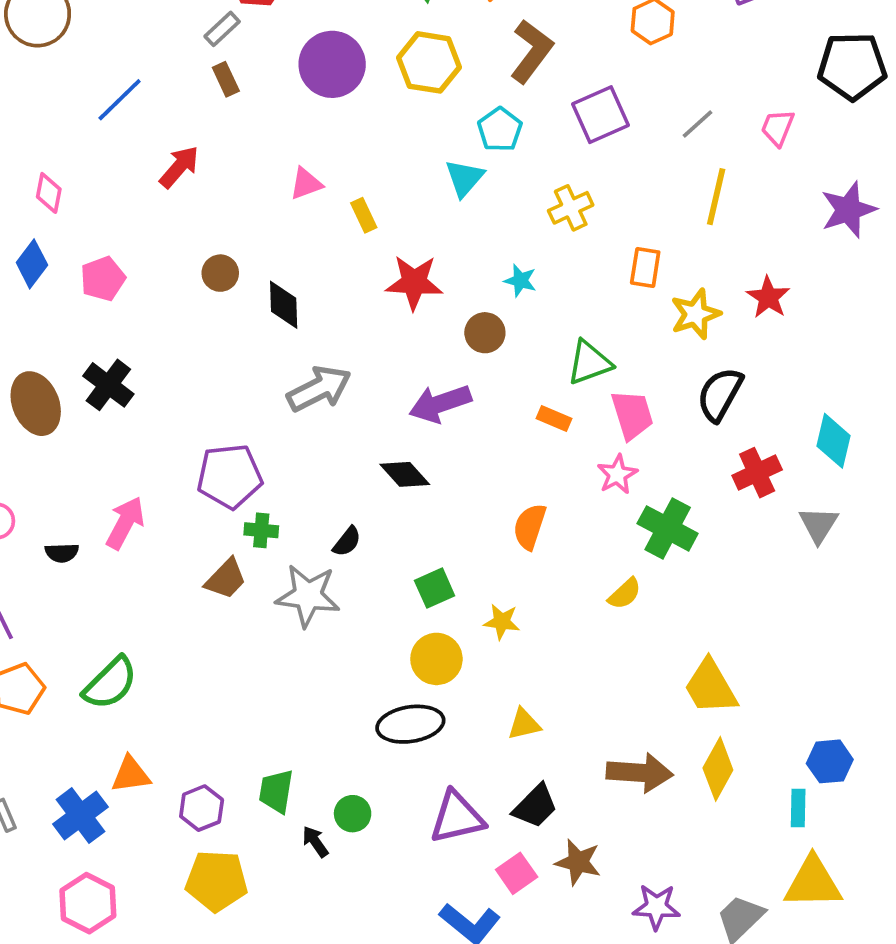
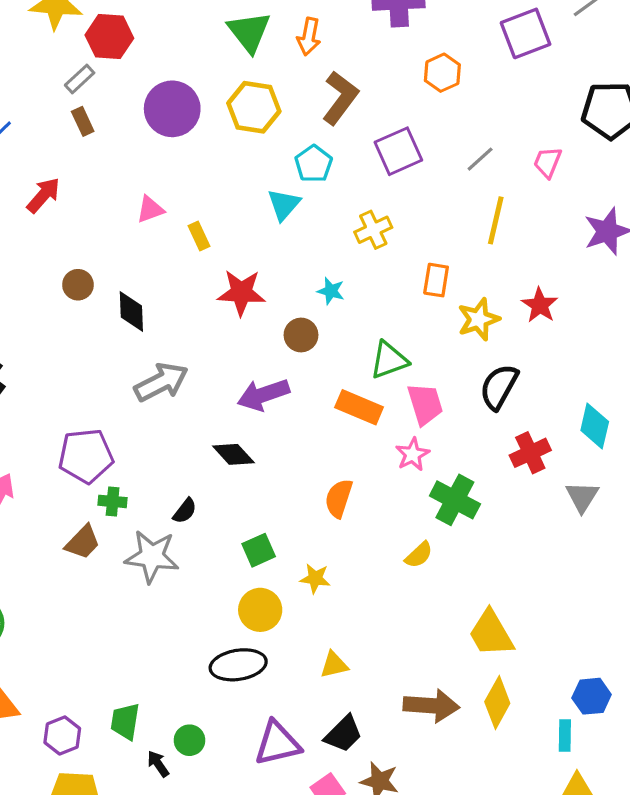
orange rectangle: (554, 418) -> (359, 407), size x1.6

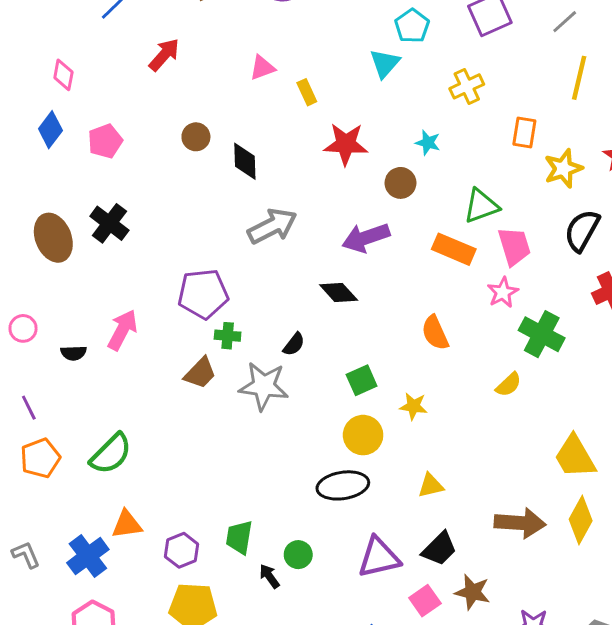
orange semicircle: (339, 498) -> (435, 333), turned -42

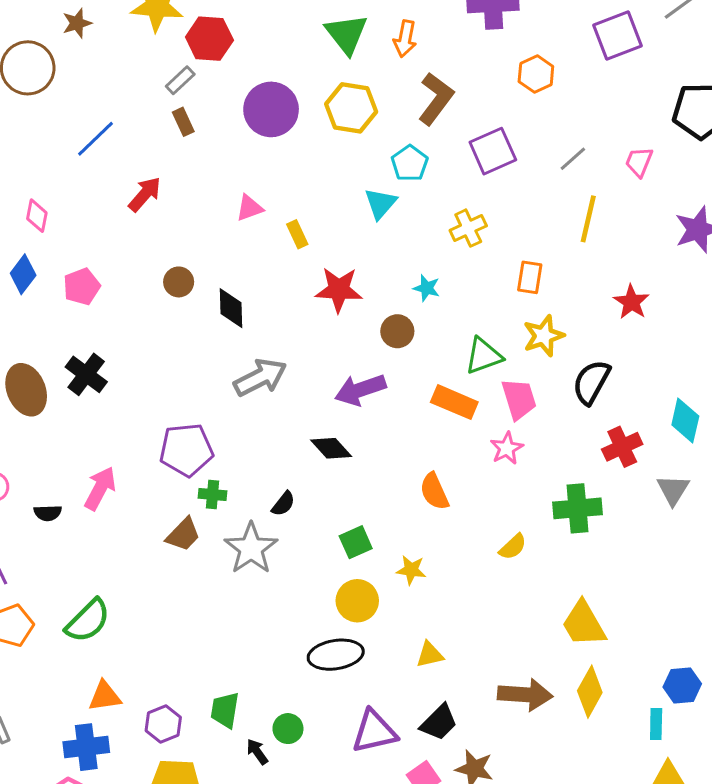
yellow star: (563, 169) -> (544, 336), moved
green cross: (542, 334) -> (578, 508), moved, turned -33
gray star: (264, 386) -> (251, 548), turned 30
blue cross: (88, 556) -> (86, 747), moved, turned 30

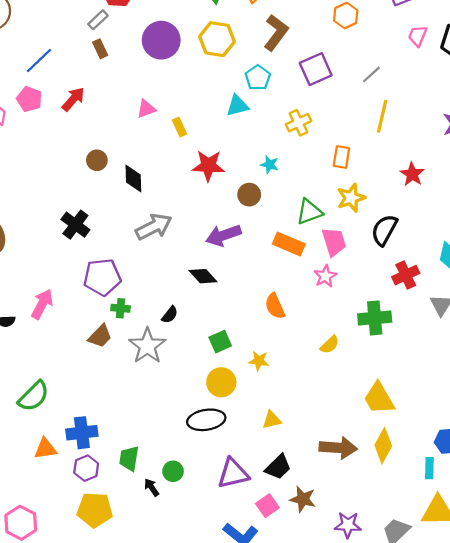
pink trapezoid: (639, 162) -> (418, 36), moved
cyan triangle: (380, 203) -> (237, 106), turned 35
pink pentagon: (82, 287) -> (29, 99), moved, turned -30
black cross: (86, 374) -> (75, 225), moved
blue cross: (86, 747) -> (82, 433), moved

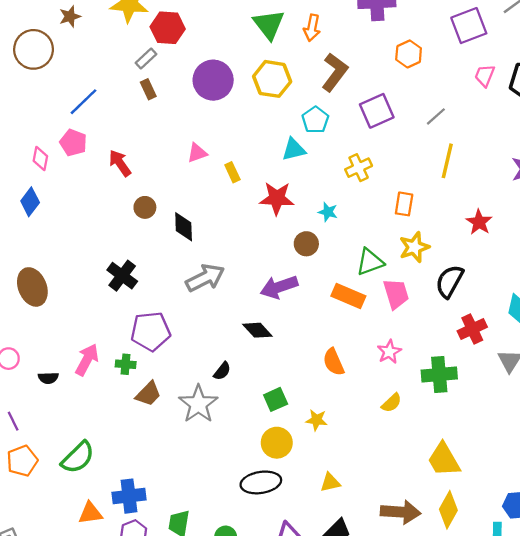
red arrow: (73, 99) -> (120, 163), moved, turned -76
red star: (208, 166) -> (277, 198), moved
pink star: (325, 276) -> (389, 352), moved
green cross: (120, 308) -> (126, 364), moved

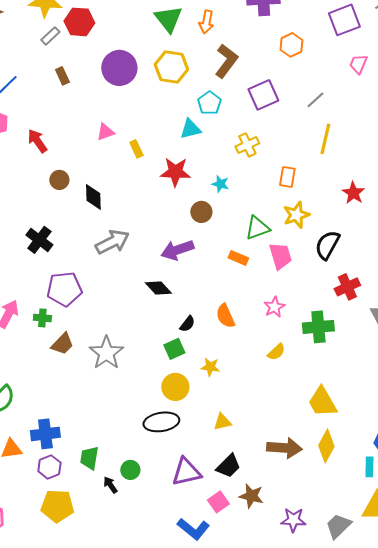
gray rectangle: (146, 59) -> (50, 36), moved
orange rectangle: (348, 296) -> (238, 258), size x0.7
black semicircle: (222, 371) -> (187, 324), moved

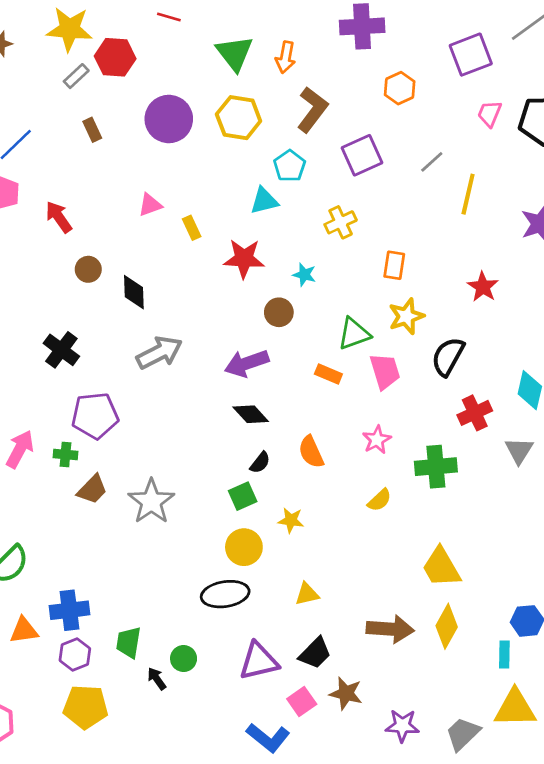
yellow line: (325, 139) -> (468, 194), moved
black diamond: (158, 288) -> (251, 414), moved

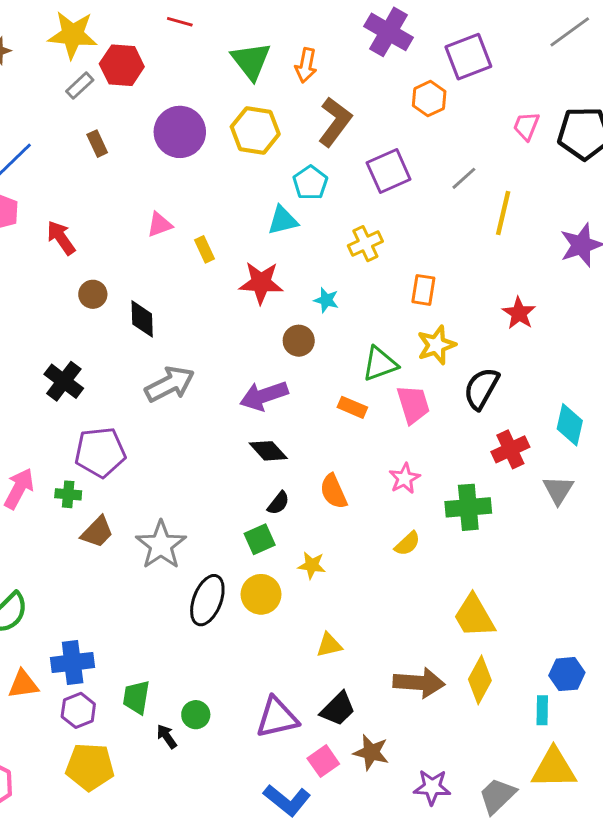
purple cross: (362, 26) -> (389, 32), turned 33
purple square: (471, 55) -> (468, 57), moved
black ellipse: (225, 594) -> (207, 600), moved, turned -60

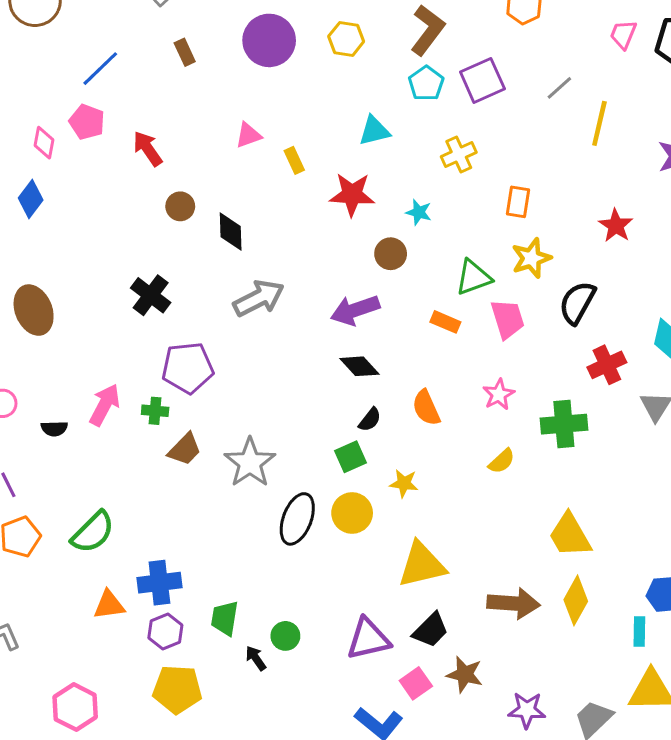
yellow hexagon: (255, 130) -> (346, 39), size x0.7
cyan pentagon: (310, 183) -> (426, 83), moved
yellow triangle: (329, 645) -> (422, 565), size x1.8

